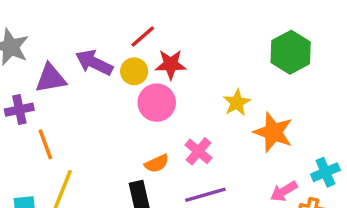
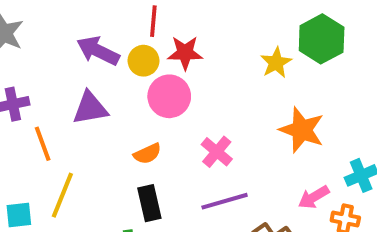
red line: (143, 37) -> (153, 21), turned -44
purple triangle: (51, 78) -> (90, 108), moved
yellow star: (237, 103) -> (276, 63), moved
orange semicircle: (157, 164) -> (147, 154), moved

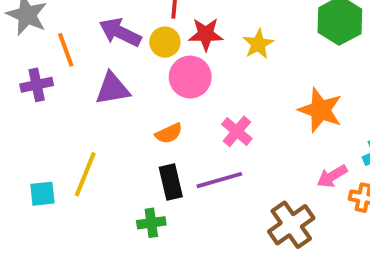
yellow star: (276, 63) -> (258, 44), moved
orange line: (43, 144) -> (66, 50), moved
purple line: (225, 201) -> (219, 180), moved

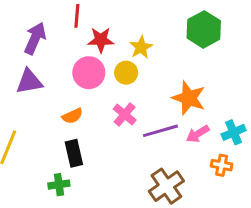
purple arrow: (120, 32) -> (35, 38), turned 88
yellow circle: (165, 42) -> (126, 73), moved
pink arrow: (332, 176) -> (198, 134), moved
purple line: (219, 180) -> (160, 131), moved

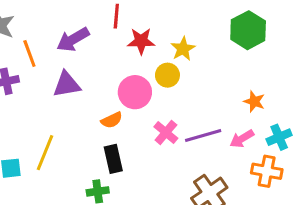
purple arrow: (35, 38) -> (73, 39), turned -144
pink circle: (89, 73) -> (135, 92), moved
orange star: (189, 98) -> (254, 101), moved, size x0.6
pink cross: (125, 114) -> (166, 133), moved
orange cross: (222, 165) -> (267, 171), size x1.4

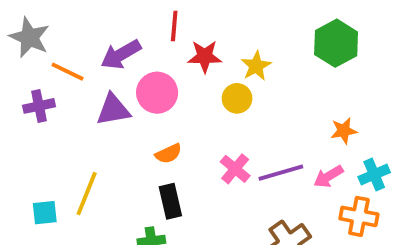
orange line: (29, 53) -> (68, 72), turned -44
pink circle: (135, 92) -> (157, 93), moved
orange star: (254, 101) -> (344, 131), turned -30

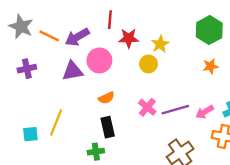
orange line: (68, 72) -> (49, 36), moved
orange star: (344, 131) -> (210, 66), moved

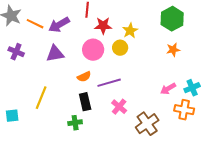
pink circle: (99, 60) -> (93, 50), moved
purple cross: (27, 69) -> (16, 52), turned 35
pink cross: (147, 107) -> (119, 107), moved
purple line: (175, 110) -> (109, 83), moved
cyan square: (30, 134) -> (12, 116), moved

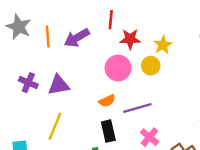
orange line: (35, 24) -> (48, 37), turned 60
purple cross: (16, 52) -> (28, 83), moved
purple triangle: (55, 54) -> (59, 85), moved

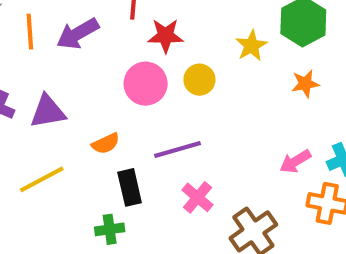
yellow star: (163, 45) -> (251, 46), moved
orange semicircle: (107, 101) -> (106, 143), moved
yellow line: (55, 126) -> (42, 179), turned 40

